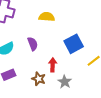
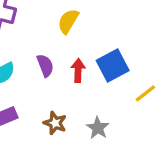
yellow semicircle: (47, 17) -> (68, 21), turned -63
red arrow: (53, 65) -> (78, 70), moved

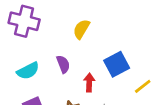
red arrow: (78, 70) -> (89, 82), moved

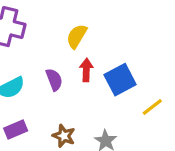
red arrow: (89, 82) -> (86, 70), moved

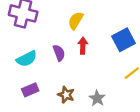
blue square: (120, 80) -> (123, 40), moved

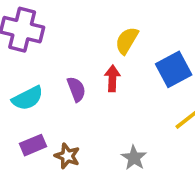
yellow semicircle: (76, 21) -> (127, 41), moved
brown star: (66, 95) -> (67, 156), moved

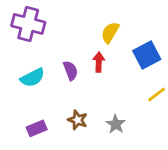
purple rectangle: (33, 145) -> (37, 128), moved
brown star: (67, 156) -> (78, 120), moved

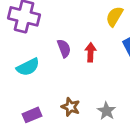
yellow semicircle: (110, 32) -> (114, 16), moved
purple semicircle: (71, 71) -> (64, 48), moved

